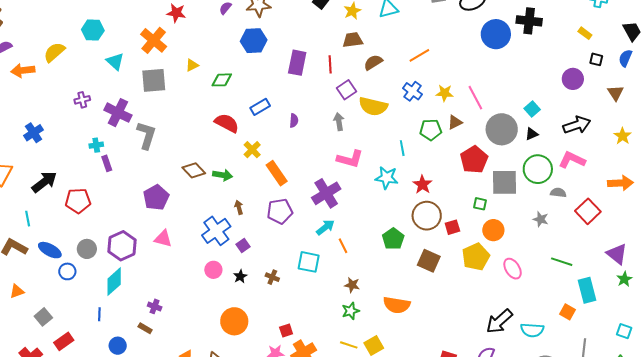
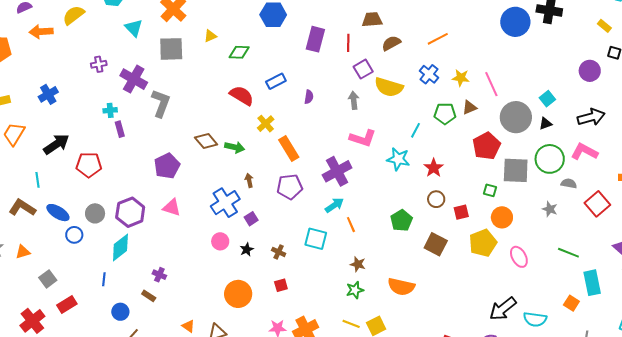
cyan line: (402, 148) -> (416, 130), turned 35
brown circle: (427, 216) -> (436, 199), size x0.6
red square: (286, 330) -> (281, 285), moved

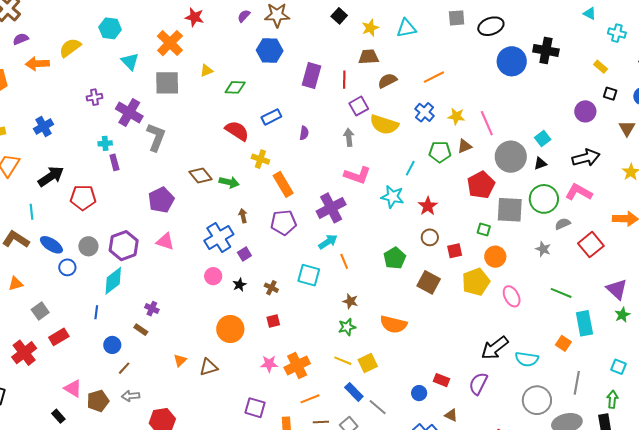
yellow cross: (266, 124) -> (260, 159), turned -30
gray semicircle: (569, 184) -> (563, 224), turned -35
orange triangle: (188, 326) -> (180, 360), turned 40

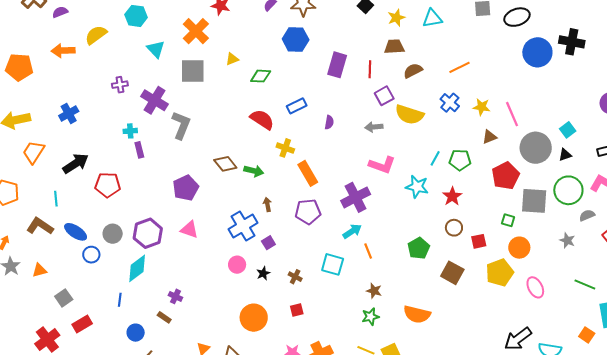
purple semicircle: (21, 39) -> (60, 12), moved
gray arrow: (349, 137) -> (374, 127), turned -90
green pentagon: (440, 152) -> (460, 160), moved

